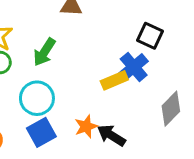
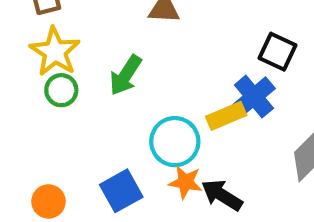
cyan circle: (37, 98) -> (175, 142), moved
orange star: (86, 126) -> (185, 182), turned 30

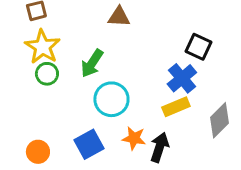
yellow rectangle: (226, 116) -> (176, 107), moved
cyan circle: (175, 142) -> (111, 99), moved
black arrow: (222, 195) -> (159, 147), turned 76

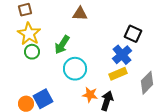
blue square: (89, 144) -> (43, 99), moved

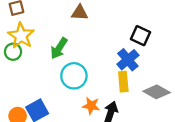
green circle: (32, 52) -> (13, 52), moved
yellow rectangle: (118, 74) -> (123, 82), turned -72
gray diamond: (147, 83) -> (157, 92), turned 75

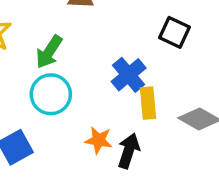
blue cross: (128, 60) -> (129, 75), moved
cyan circle: (74, 76) -> (51, 94), moved

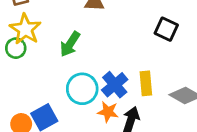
blue cross: (129, 75) -> (115, 85), moved
cyan circle: (51, 94) -> (82, 89), moved

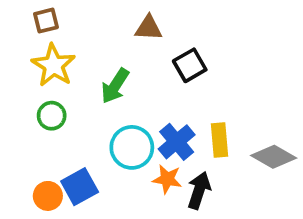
black square: (166, 29) -> (190, 65), moved, turned 35
green circle: (16, 48) -> (52, 116), moved

